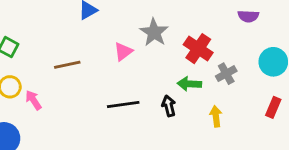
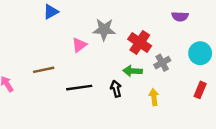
gray star: (154, 32) -> (104, 30), turned -30
brown line: (67, 65) -> (44, 70), moved

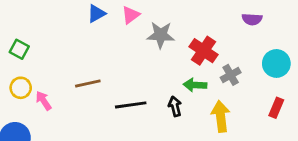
pink triangle: (79, 45) -> (131, 15), moved
yellow arrow: (154, 97) -> (221, 116), size x1.5

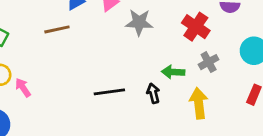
red cross: (203, 51) -> (196, 27), moved
brown line: (88, 83) -> (57, 29), moved

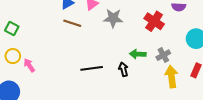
brown line: (57, 29) -> (72, 23), moved, turned 30
gray cross: (209, 62) -> (163, 55), moved
yellow arrow: (199, 103) -> (171, 77), moved

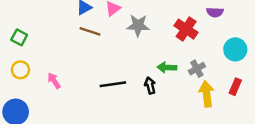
pink arrow: (29, 65) -> (54, 81), moved

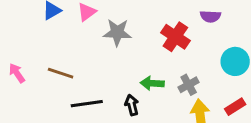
brown line: (90, 31) -> (61, 73), moved
pink arrow: (54, 81) -> (17, 73), moved
red rectangle: (235, 87) -> (235, 107), turned 35

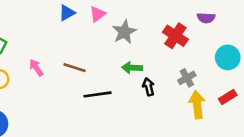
gray star: (117, 32) -> (124, 32), turned -30
green arrow: (152, 83) -> (132, 68), moved
black arrow: (132, 105) -> (149, 87), moved

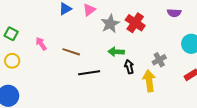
red cross: (175, 36) -> (135, 23), moved
pink arrow: (36, 68) -> (41, 44), moved
yellow arrow: (197, 105) -> (149, 81), moved

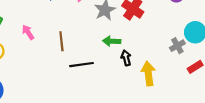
brown line: (71, 52) -> (61, 41), turned 66
gray cross: (159, 60) -> (177, 46), moved

